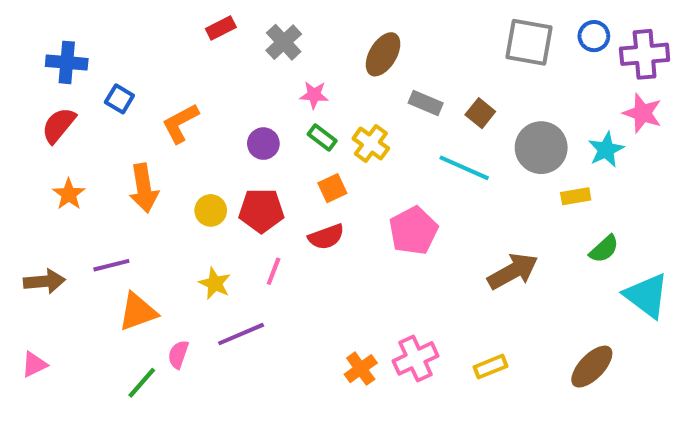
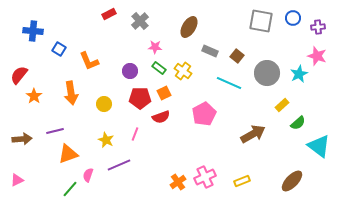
purple cross: (645, 54) -> (318, 27), size x0.6
orange L-shape: (180, 123) -> (89, 61), turned -85
red semicircle: (59, 125) -> (19, 75), moved
yellow rectangle: (576, 196) -> (282, 105), moved, turned -32
red pentagon: (261, 210) -> (140, 98), moved

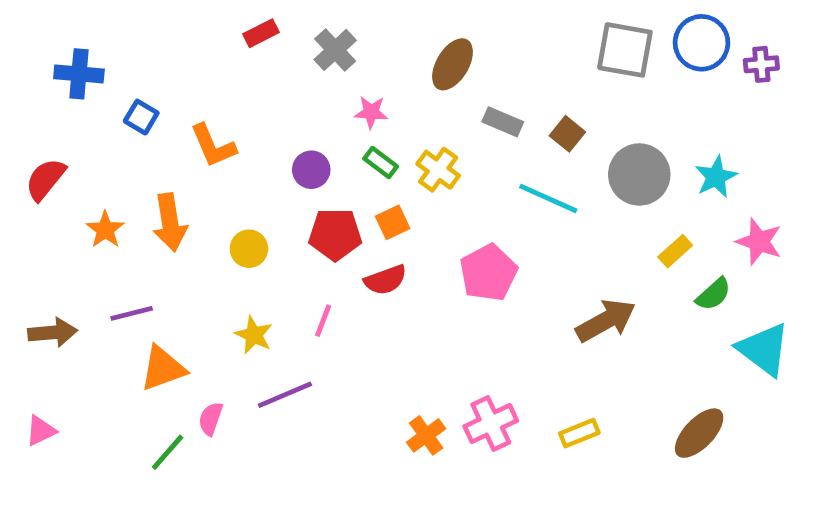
blue circle: (293, 18) -> (702, 43), size x1.5
pink star: (317, 56) -> (759, 242), moved
orange star: (34, 96) -> (105, 230), moved

